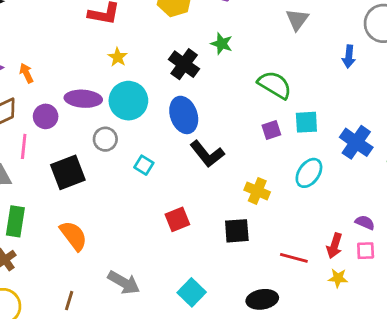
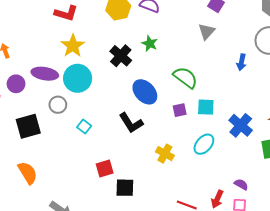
yellow star: (118, 57) -> (73, 46), size x1.6
blue ellipse: (184, 115) -> (145, 92), moved, turned -30
black square: (237, 231) -> (125, 188), moved

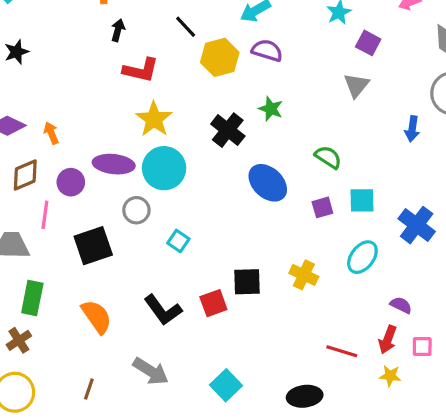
green semicircle: (185, 77) -> (328, 157), size x0.7
black L-shape: (131, 123) -> (163, 310), moved
purple semicircle: (241, 184) -> (401, 305), moved
black square: (125, 188) -> (247, 282), moved

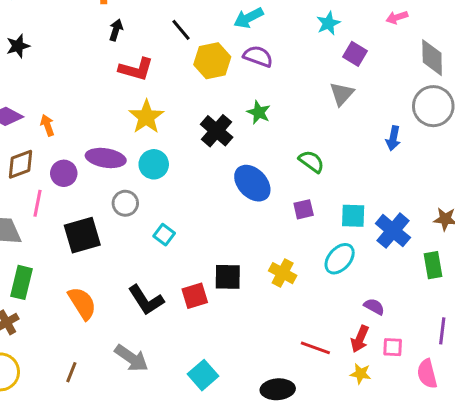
cyan circle: (164, 168) -> (154, 164), size x0.7
cyan square: (362, 200) -> (353, 216), moved

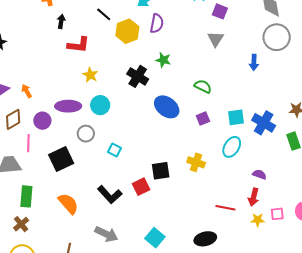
purple semicircle: (258, 56) -> (157, 23), turned 90
yellow star: (146, 117) -> (90, 75), size x0.7
pink square: (393, 347) -> (277, 214), moved

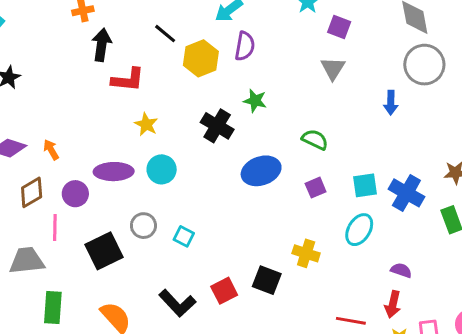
black arrow: (61, 21) -> (102, 45), size x1.5
blue ellipse: (167, 107) -> (261, 171), turned -55
gray circle: (86, 134) -> (143, 226), moved
black square: (161, 171) -> (267, 280), moved, turned 30

